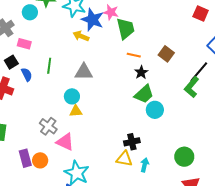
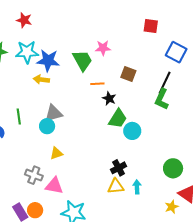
pink star: (111, 12) -> (103, 48), moved
cyan circle: (72, 96) -> (47, 126), moved

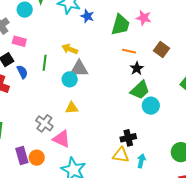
green trapezoid: (82, 60) -> (121, 25), turned 30
blue star: (48, 61) -> (87, 16), size x0.6
yellow arrow: (41, 79) -> (70, 49), moved

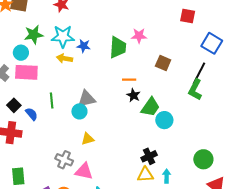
pink rectangle: (19, 41) -> (26, 72), moved, size x1.6
yellow arrow: (70, 49) -> (64, 58), moved
orange line: (129, 51) -> (129, 80), moved
black star: (137, 68) -> (133, 95), moved

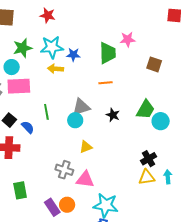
orange line: (129, 80) -> (105, 83), moved
black star: (133, 95) -> (113, 115), moved

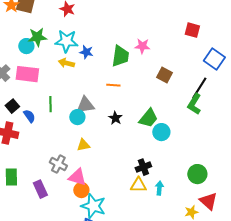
cyan circle: (12, 67) -> (26, 46), moved
orange circle: (67, 205) -> (81, 190), moved
purple rectangle: (52, 207) -> (40, 189), moved

